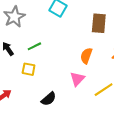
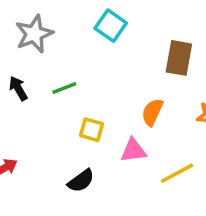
yellow square: (29, 69) -> (91, 130), moved
pink triangle: (77, 79) -> (133, 151), turned 35

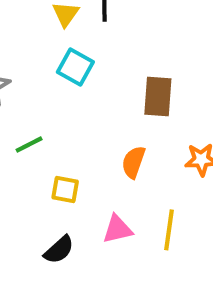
pink triangle: (133, 151) -> (117, 229), moved
yellow line: (177, 173) -> (169, 230), turned -48

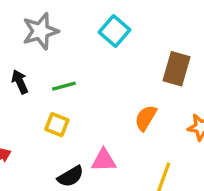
yellow square: (65, 189) -> (57, 125), moved
pink triangle: (117, 229) -> (104, 160), moved

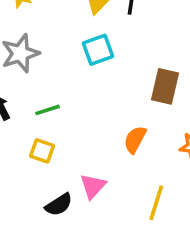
cyan square: (115, 31) -> (98, 50), turned 32
pink triangle: (104, 160) -> (93, 186), turned -44

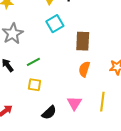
brown rectangle: (165, 86) -> (83, 41), moved
pink triangle: (93, 186) -> (74, 103), moved

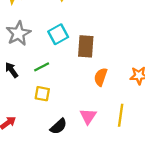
cyan square: (55, 24) -> (58, 34), moved
brown rectangle: (83, 41) -> (86, 46), moved

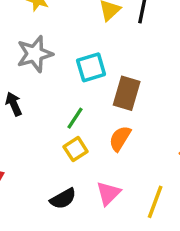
green line: (42, 67) -> (75, 118), moved, turned -42
orange semicircle: (101, 77) -> (120, 138), moved
yellow square: (42, 94) -> (76, 149), moved, turned 35

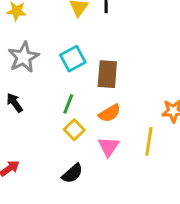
orange semicircle: (120, 138) -> (110, 113), turned -140
pink triangle: (108, 193) -> (109, 147), moved
yellow line: (155, 202) -> (149, 141), moved

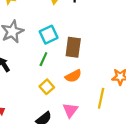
green line: (68, 104) -> (43, 59), moved
pink triangle: (109, 147) -> (70, 110), moved

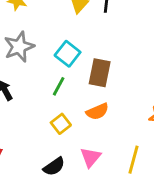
cyan square: (49, 35) -> (68, 54), turned -30
yellow line: (101, 98) -> (134, 160), moved

